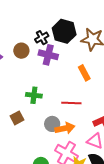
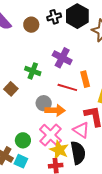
purple cross: (48, 55) -> (62, 58), moved
orange rectangle: (84, 73) -> (85, 79), moved
brown square: (17, 118) -> (11, 89), turned -32

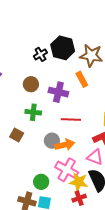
brown circle: (31, 25) -> (31, 84), moved
orange rectangle: (85, 79) -> (82, 79), moved

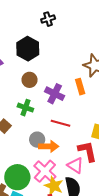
black hexagon: (63, 48) -> (28, 49), moved
black cross: (40, 54) -> (48, 19), moved
green circle: (41, 182) -> (17, 177), size x1.6

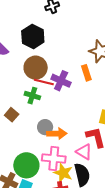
brown circle: (30, 80) -> (36, 68), size x1.5
red line: (60, 123) -> (44, 82), moved
pink cross: (45, 171) -> (54, 158), turned -35

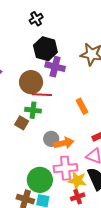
black hexagon: (33, 36) -> (45, 49), moved
orange rectangle: (86, 73) -> (82, 106), moved
purple cross: (61, 81) -> (55, 67), moved
brown square: (12, 115) -> (22, 123), moved

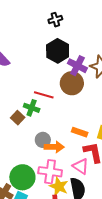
purple cross: (55, 67) -> (77, 66), moved
brown circle: (31, 82) -> (72, 83), moved
orange rectangle: (82, 106) -> (80, 132), moved, turned -56

